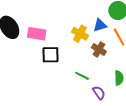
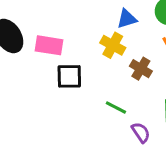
blue triangle: (100, 25) -> (127, 19), moved

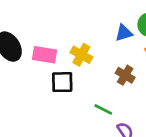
blue triangle: (127, 19) -> (124, 33), moved
yellow cross: (113, 45) -> (81, 55), moved

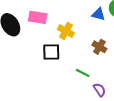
blue triangle: (124, 33) -> (98, 14), turned 32
pink rectangle: (44, 55) -> (38, 17), moved

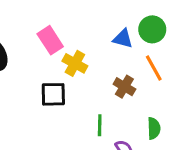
pink rectangle: (38, 17) -> (50, 40), moved, turned 48
green line: (83, 73) -> (100, 125), turned 64

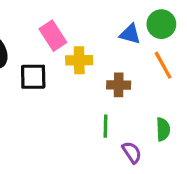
yellow cross: (75, 63) -> (79, 60), turned -30
brown cross: (124, 87) -> (119, 85), moved, turned -30
black square: (53, 94) -> (33, 77), moved

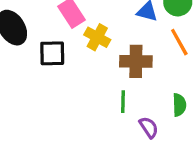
yellow cross: (79, 60) -> (97, 37), turned 30
brown cross: (119, 85) -> (136, 61), size x1.4

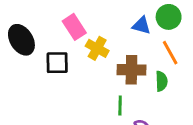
green semicircle: (179, 105) -> (161, 81), moved

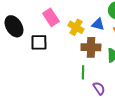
blue triangle: (141, 25) -> (98, 24), moved
yellow cross: (97, 48) -> (76, 27), moved

